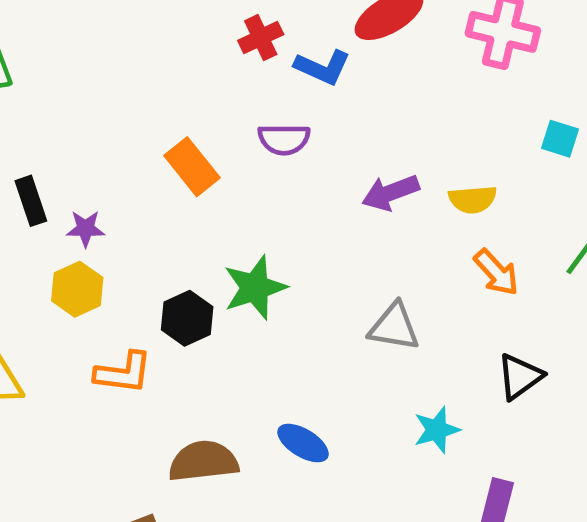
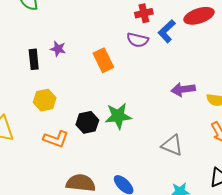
blue L-shape: (323, 67) -> (167, 31), turned 100
purple semicircle: (284, 139) -> (138, 40), moved
purple star: (85, 229) -> (58, 49), moved

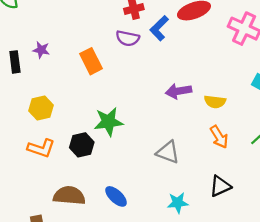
yellow hexagon: (45, 100) -> (41, 108), moved
black hexagon: (87, 122) -> (82, 145), moved

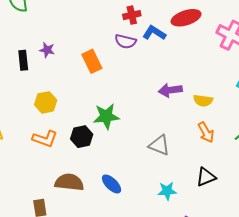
blue L-shape: (159, 28) -> (154, 33), turned 75

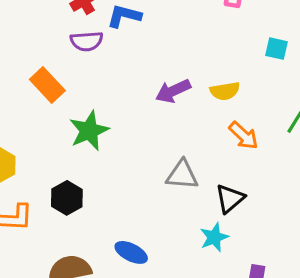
green star: (106, 116) -> (89, 131), moved
black triangle: (206, 177) -> (230, 198), moved

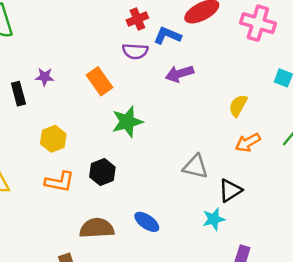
purple arrow: (173, 91) -> (179, 74), moved
yellow semicircle: (225, 91) -> (238, 106), turned 120
orange arrow: (244, 136) -> (248, 143), turned 100

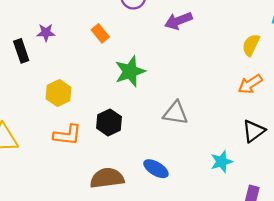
orange rectangle: (100, 81) -> (100, 33), size x0.7
yellow semicircle: (238, 106) -> (251, 45), moved
gray triangle: (195, 167) -> (176, 113), moved
black triangle: (230, 190) -> (254, 131), moved

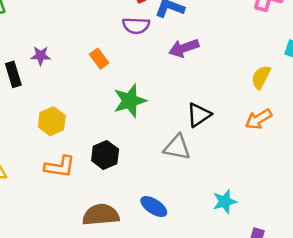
black triangle: (254, 131) -> (199, 115), moved

